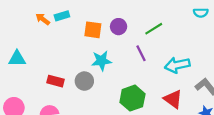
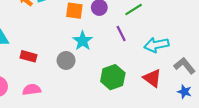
cyan star: (101, 61) -> (83, 41), turned -30
red rectangle: (56, 81) -> (29, 56), moved

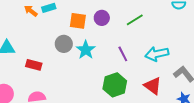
purple line: (121, 33) -> (123, 54), moved
gray circle: (66, 60) -> (64, 44), moved

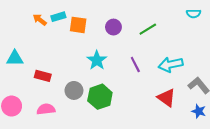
orange square: (78, 21) -> (78, 25), moved
gray circle: (64, 44) -> (74, 90), moved
green hexagon: (115, 85) -> (100, 97), moved

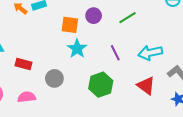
orange square: (78, 25) -> (70, 25), moved
green hexagon: (100, 97) -> (101, 85), moved

